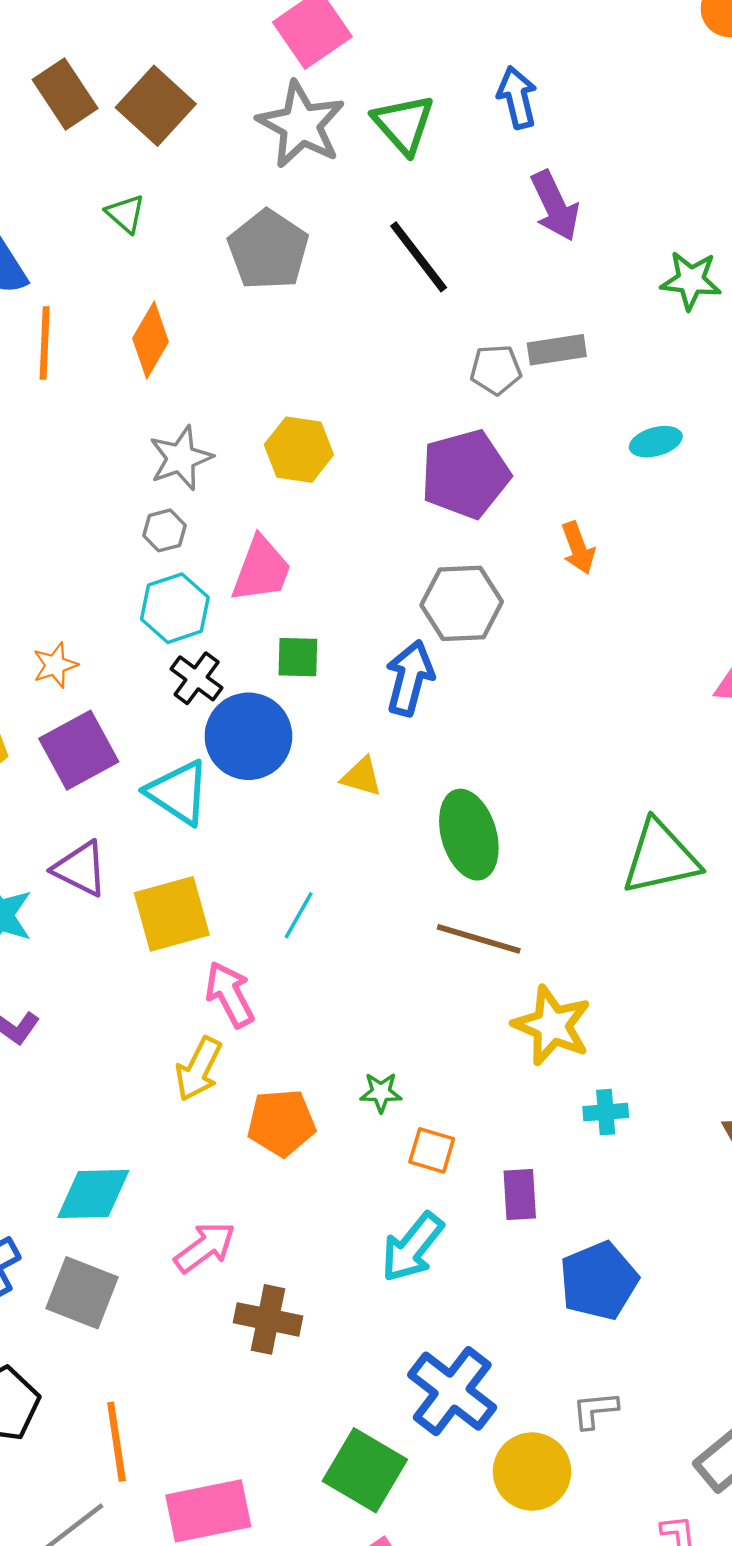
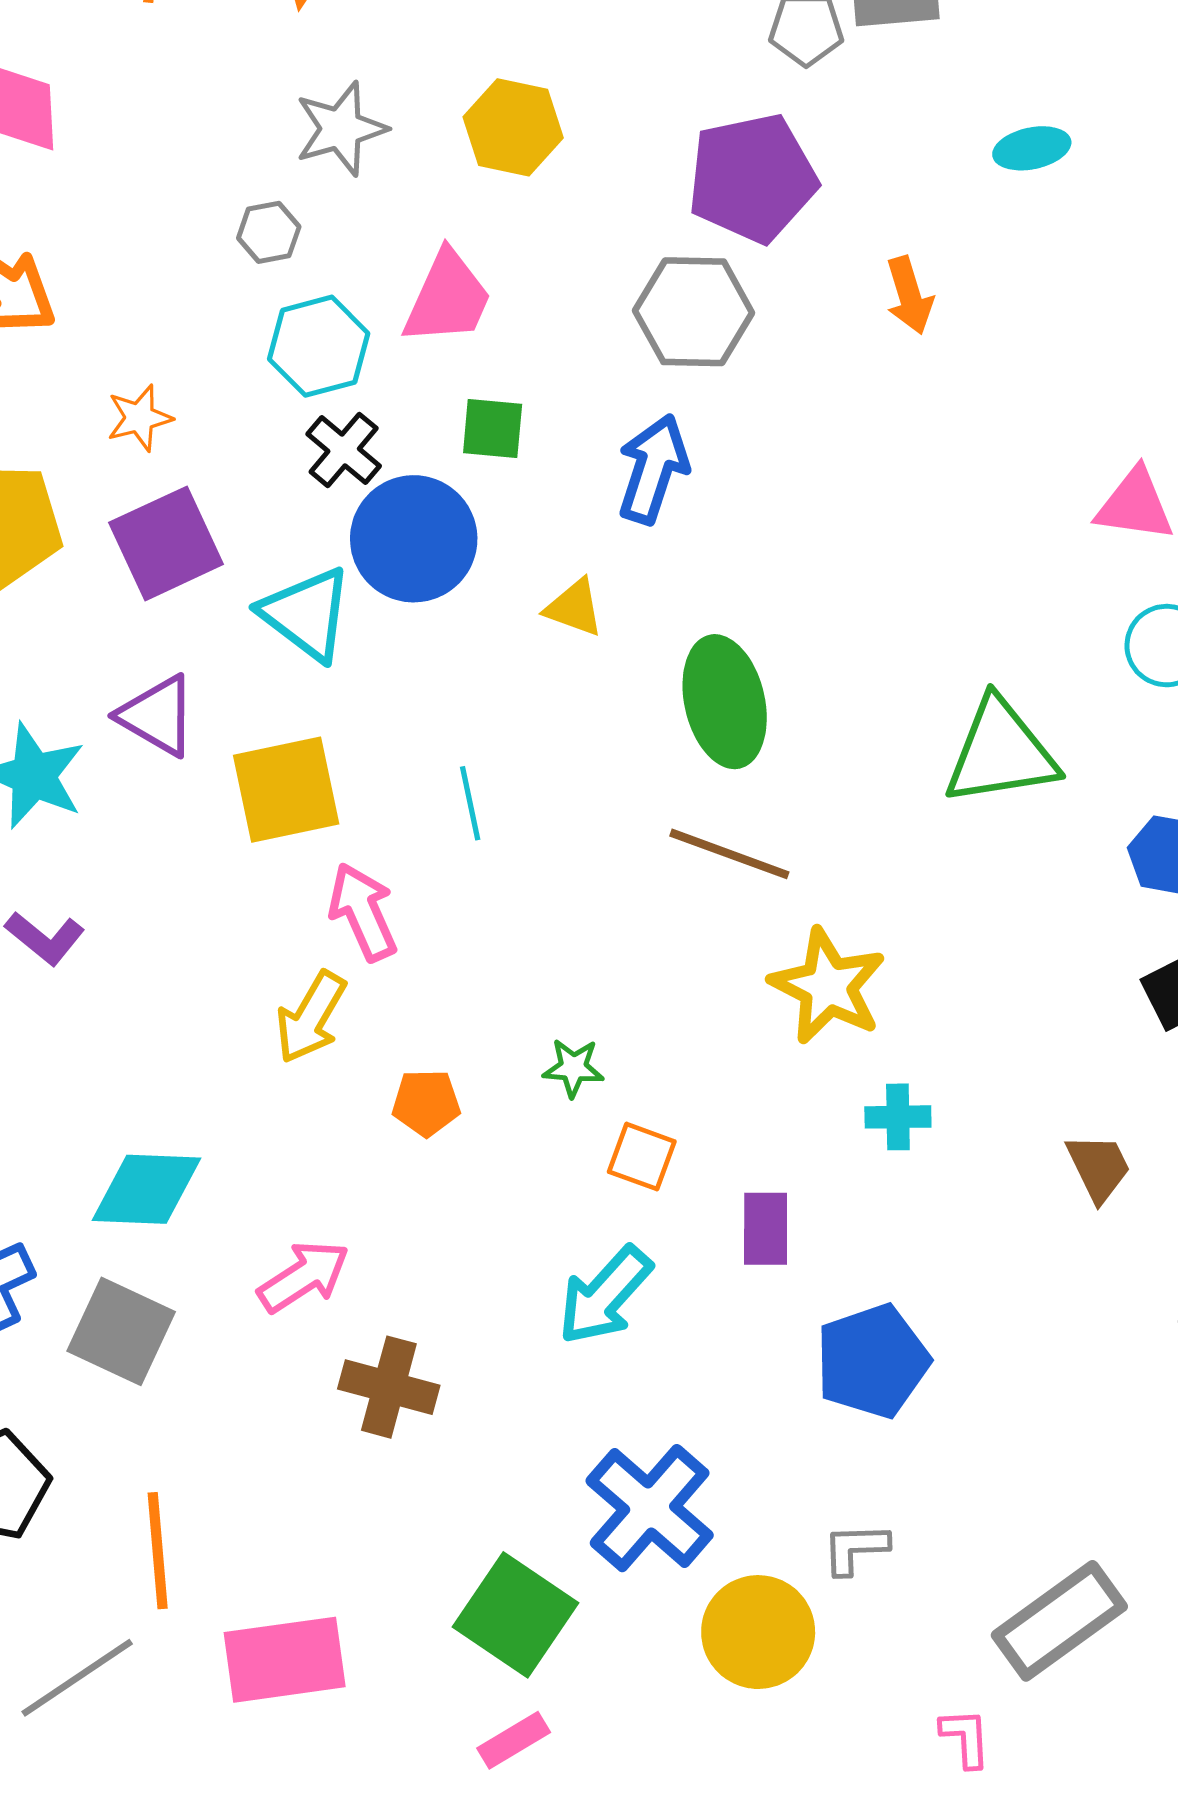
gray hexagon: (164, 530) -> (269, 232), moved
gray hexagon: (462, 603) -> (694, 312), moved
cyan line: (299, 915) -> (470, 803), turned -45
orange pentagon: (281, 1123) -> (426, 1103), size x0.7

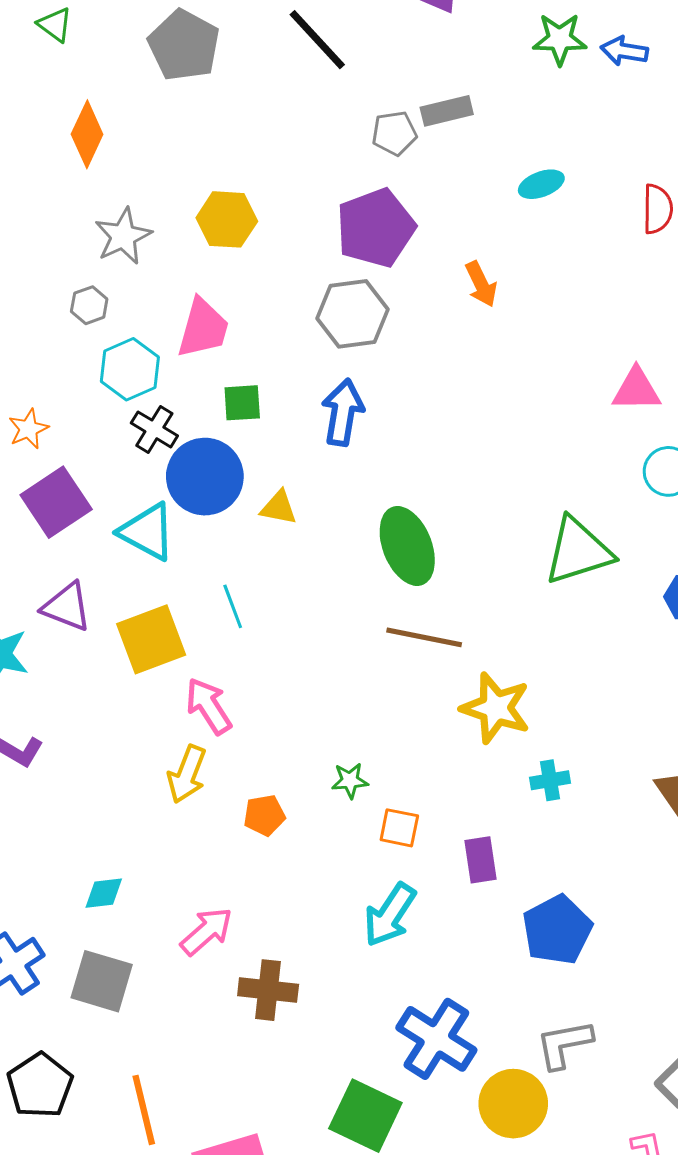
yellow triangle: (574, 608) -> (279, 508), moved
cyan line: (470, 803) -> (233, 606), moved
cyan diamond: (147, 1189) -> (104, 893), size x0.6
gray L-shape: (855, 1549) -> (564, 1044), size x1.4

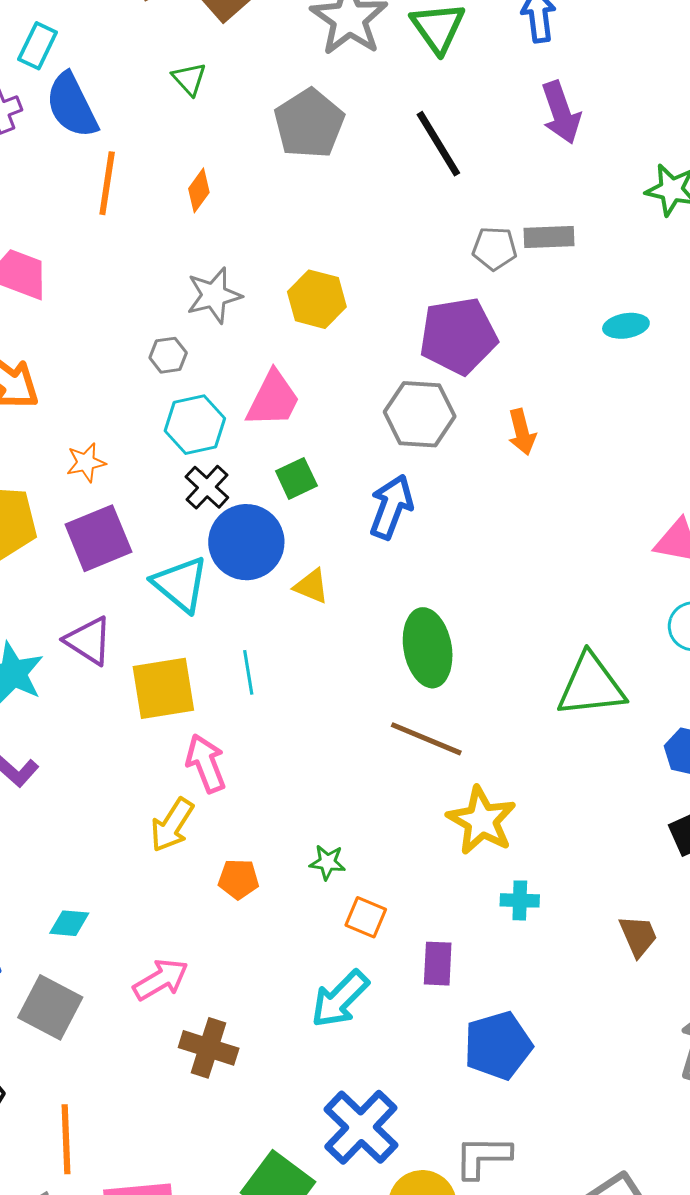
orange diamond: (87, 134) -> (199, 190), size x0.7
orange arrow: (481, 284) -> (522, 432), moved
green square: (242, 403) -> (296, 478), turned -33

